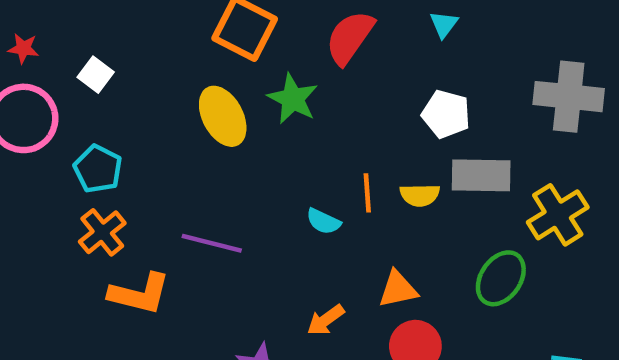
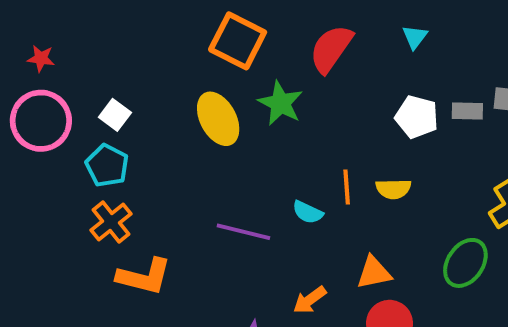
white square: (96, 75) -> (115, 115), moved
gray rectangle: (481, 175) -> (467, 111), moved, size x0.6
purple line: (212, 243) -> (243, 232), moved

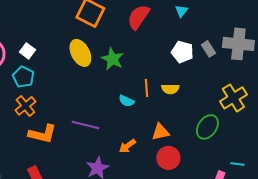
green star: (280, 103) -> (112, 59), moved
gray rectangle: (467, 111) -> (208, 49), turned 56
purple line: (243, 232) -> (85, 125), moved

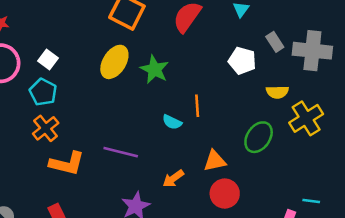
gray rectangle: (208, 49) -> (275, 42), moved
yellow ellipse: (80, 53) -> (114, 62), turned 60
yellow semicircle: (170, 89) -> (277, 92), moved
green ellipse: (207, 127) -> (259, 137), moved

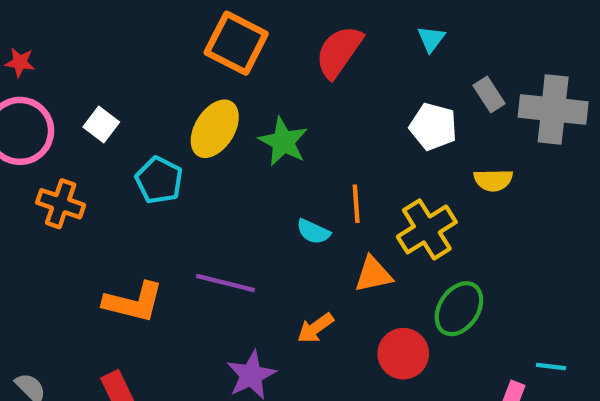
cyan pentagon: (43, 92) -> (159, 180), moved
yellow cross: (306, 118) -> (427, 229), moved
orange cross: (46, 128) -> (61, 204), moved, turned -32
green ellipse: (259, 137) -> (459, 309), moved
orange triangle: (215, 161) -> (373, 274), moved

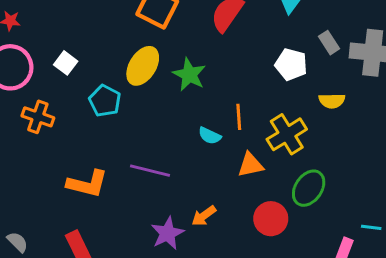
orange arrow: (315, 328) -> (204, 216), moved

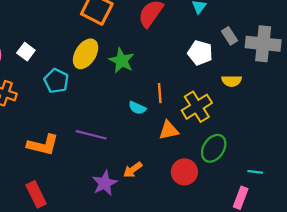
cyan line: (371, 227) -> (255, 172), moved

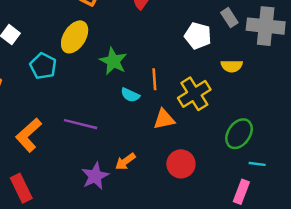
green star: (121, 61) -> (113, 61), moved
orange L-shape: (43, 145) -> (29, 135), turned 124
green ellipse: (214, 148) -> (239, 134), moved

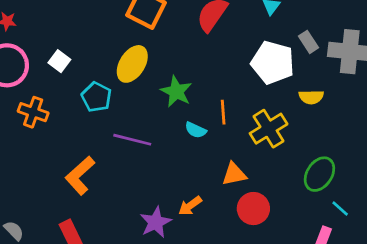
white pentagon: (198, 36) -> (273, 63), size x1.4
orange triangle: (164, 119) -> (234, 174), moved
purple line: (81, 124) -> (132, 140), moved
cyan line: (257, 164) -> (340, 209), turned 35

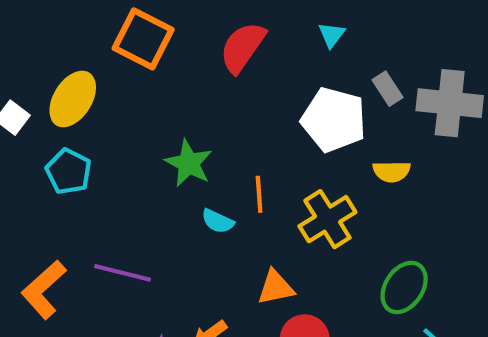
yellow ellipse: (132, 64) -> (73, 99), moved
purple line: (132, 140) -> (122, 273), moved

